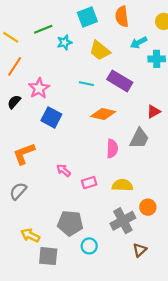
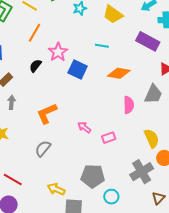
purple rectangle: (120, 81) -> (148, 41), moved
blue square: (51, 117) -> (78, 69), moved
yellow semicircle: (122, 185) -> (152, 138), moved, turned 66

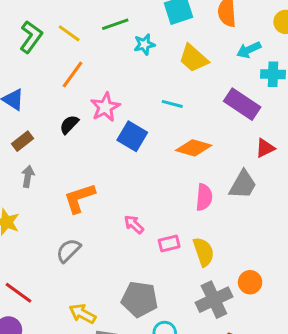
yellow semicircle: (152, 138) -> (203, 252), moved

